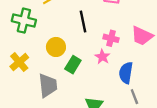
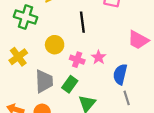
pink cross: (111, 38) -> (77, 60), moved
green rectangle: (73, 65) -> (70, 84), moved

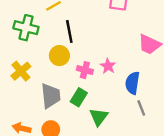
black line: (82, 22) -> (69, 32), moved

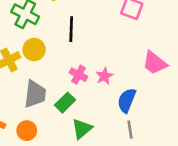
yellow circle: (59, 56) -> (34, 50), moved

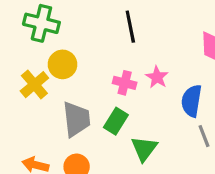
black line: (71, 29) -> (130, 27), moved

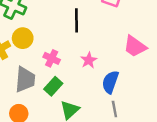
pink cross: (125, 83) -> (52, 58), moved

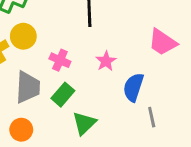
gray line: (114, 109) -> (152, 117), moved

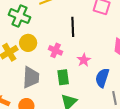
pink cross: (60, 60) -> (56, 50), moved
green rectangle: (63, 95) -> (63, 77), moved, turned -49

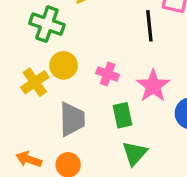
black line: (73, 27) -> (149, 26), moved
pink star: (84, 60) -> (153, 86), size x1.5

